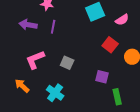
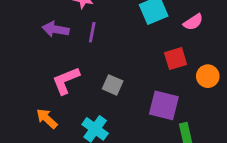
red square: (110, 45) -> (176, 59), turned 35
purple square: (102, 77) -> (164, 105), size x1.5

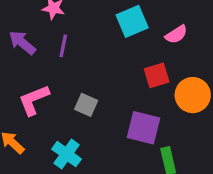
purple arrow: (56, 29) -> (22, 43), turned 30
orange circle: (208, 76) -> (193, 95), size x1.4

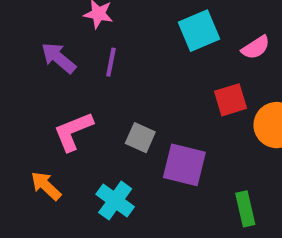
purple square: (144, 128) -> (184, 165), moved

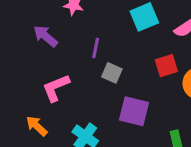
purple line: (111, 62) -> (96, 48), moved
gray square: (140, 138) -> (112, 73), moved

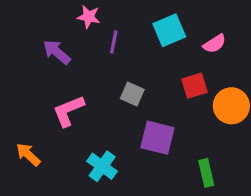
purple line: (96, 48) -> (114, 42), moved
orange arrow: (37, 126) -> (28, 154), moved

